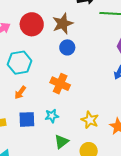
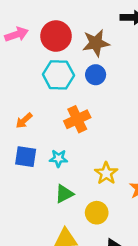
cyan hexagon: (20, 63) -> (58, 75), moved
orange cross: (60, 84) -> (77, 119), turned 30

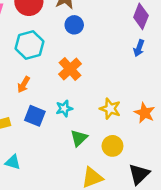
cyan hexagon: (58, 75) -> (30, 45), moved
blue square: (26, 157) -> (35, 116), turned 30

